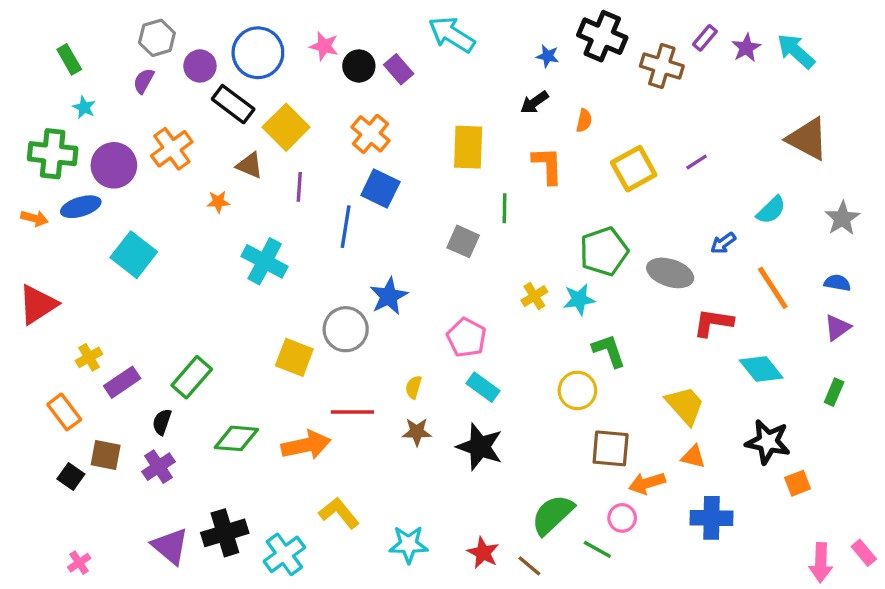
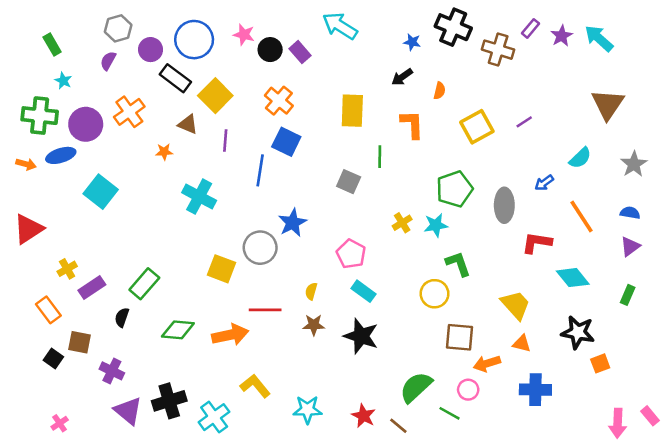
brown triangle: (808, 139) -> (608, 104), turned 36
gray ellipse: (670, 273) -> (504, 205), turned 72
purple cross: (159, 467) -> (112, 371), moved, turned -30

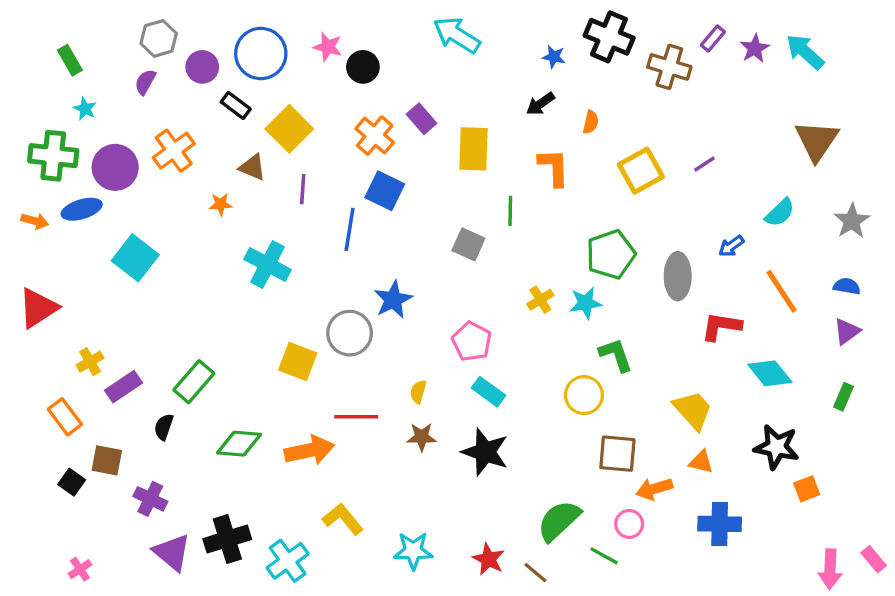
purple rectangle: (300, 52) -> (422, 119), moved
black rectangle: (175, 78) -> (236, 105), size x0.7

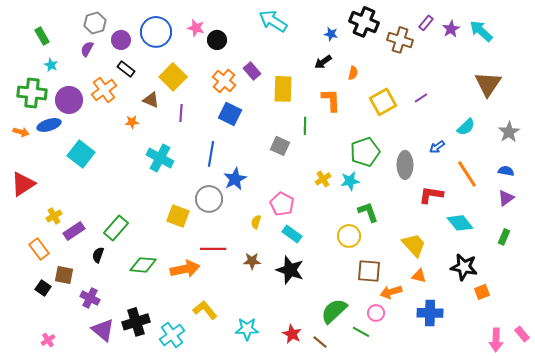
black rectangle: (236, 105) -> (126, 69), moved
blue line: (350, 229) -> (211, 154), moved
yellow semicircle: (418, 392) -> (256, 222), moved

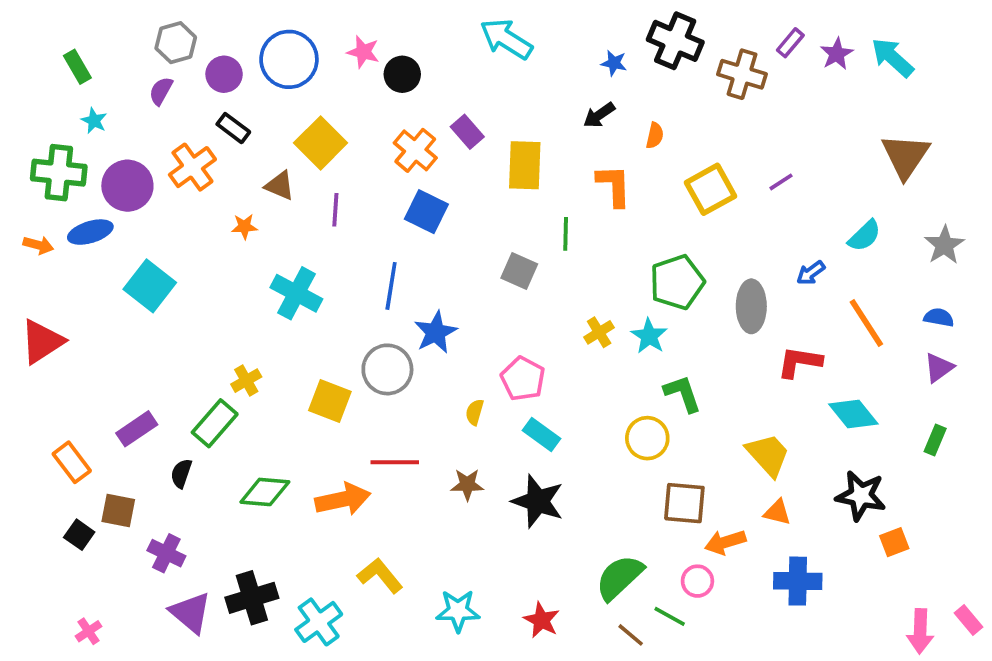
cyan star: (350, 181) -> (649, 336), turned -30
yellow cross: (54, 216) -> (246, 381), moved
brown line: (320, 342) -> (631, 635), moved

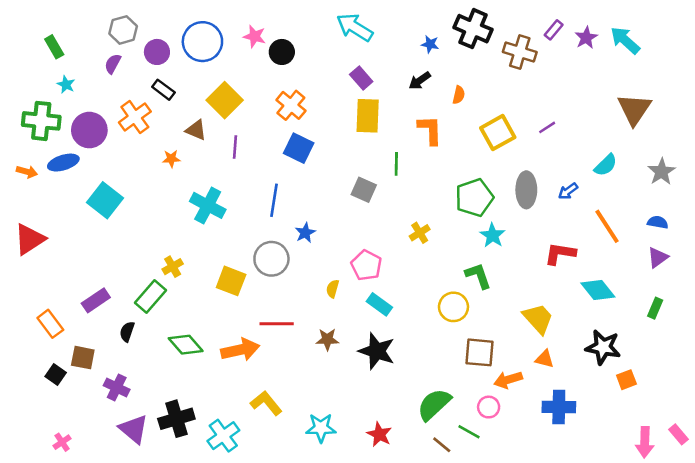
purple rectangle: (467, 132) -> (361, 78), moved
gray ellipse: (751, 306) -> (526, 190), moved
blue star: (436, 332) -> (305, 233), size x0.7
cyan star: (649, 336) -> (493, 235), moved
green diamond: (265, 492) -> (186, 345), turned 44

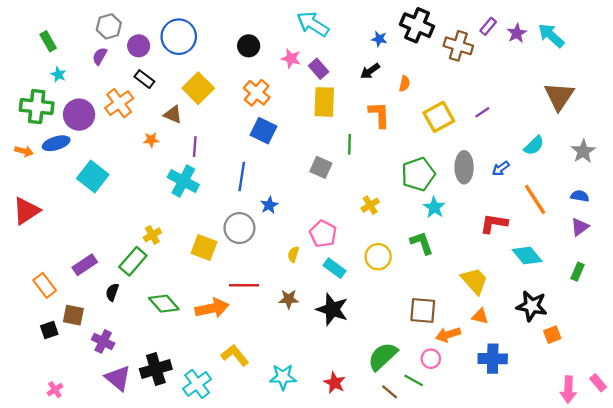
pink star: (255, 36) -> (291, 58), moved
purple line: (235, 147) -> (195, 147), moved
yellow circle: (453, 307) -> (378, 257), moved
black square: (56, 375) -> (49, 330), turned 36

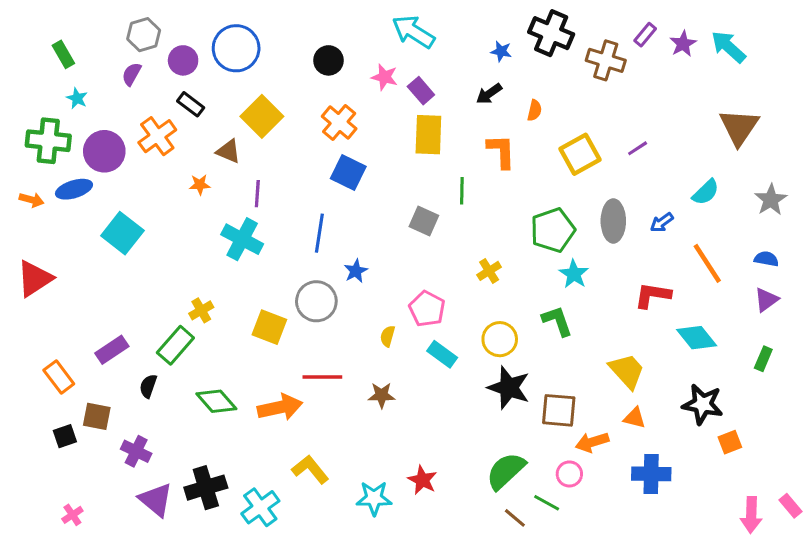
black star: (332, 309) -> (509, 388), moved
red star: (335, 383) -> (422, 480), moved

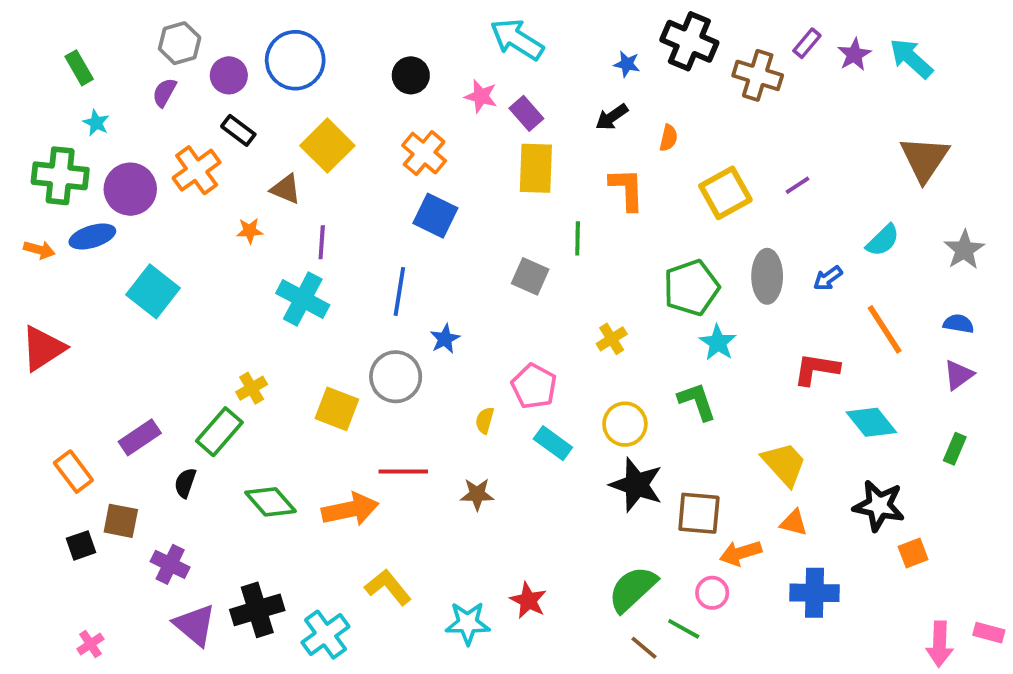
pink rectangle: (791, 506) -> (989, 633), turned -35

